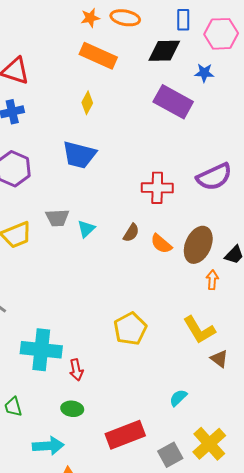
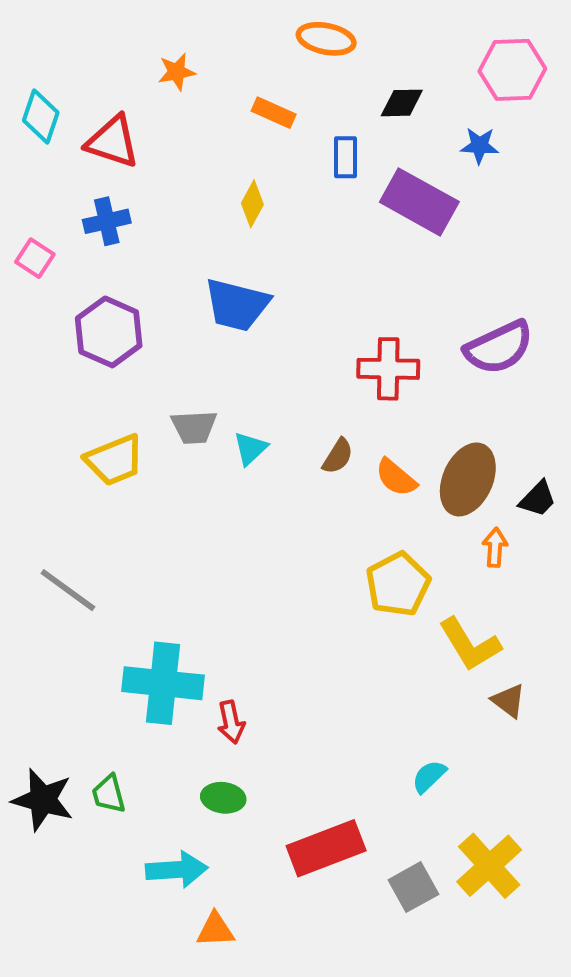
orange star: (90, 18) -> (177, 72), moved
blue rectangle: (183, 20) -> (346, 157), moved
black diamond: (164, 51) -> (402, 103), size x0.7
orange rectangle: (98, 56) -> (274, 113), size x0.6
yellow pentagon: (130, 329) -> (398, 584), moved

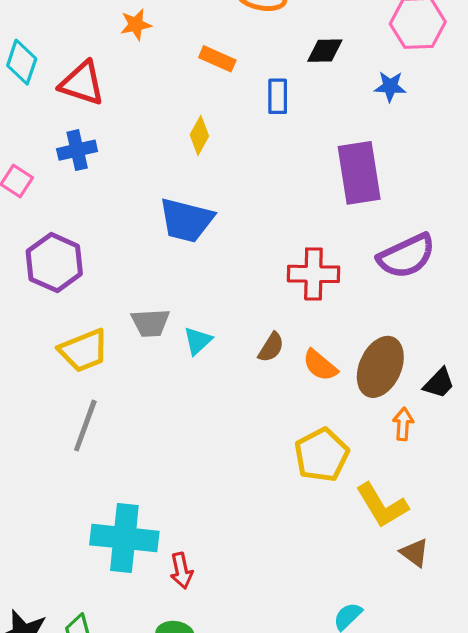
purple rectangle: (419, 202) -> (359, 173), moved, turned 52
purple hexagon: (109, 332) -> (54, 263), moved
gray line: (68, 590) -> (85, 426), moved, turned 74

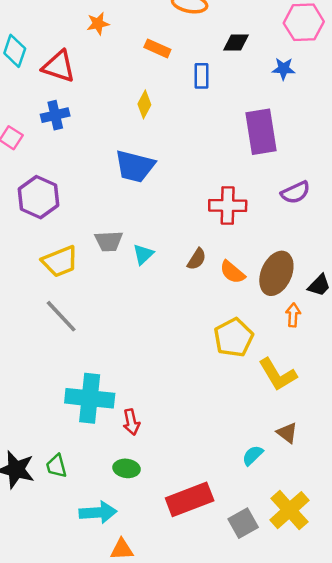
purple semicircle: (406, 256) -> (295, 192), size x0.7
gray line: (85, 426) -> (61, 316), turned -63
brown triangle: (415, 553) -> (287, 433), moved

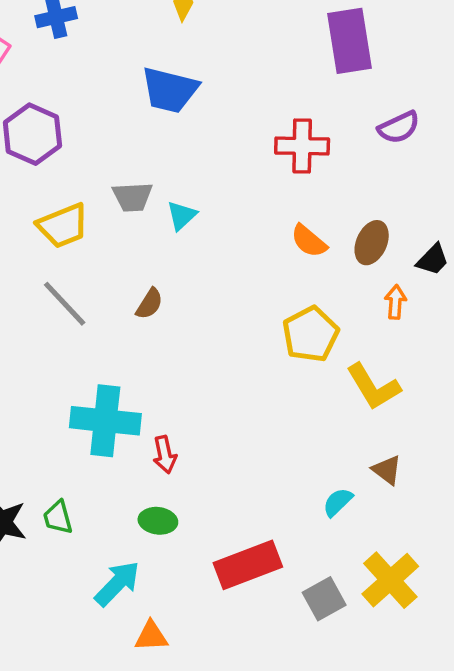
brown semicircle: (197, 259) -> (149, 304), moved
brown ellipse: (276, 273) -> (372, 243), size x0.7
cyan arrow: (98, 512) -> (117, 584), turned -42

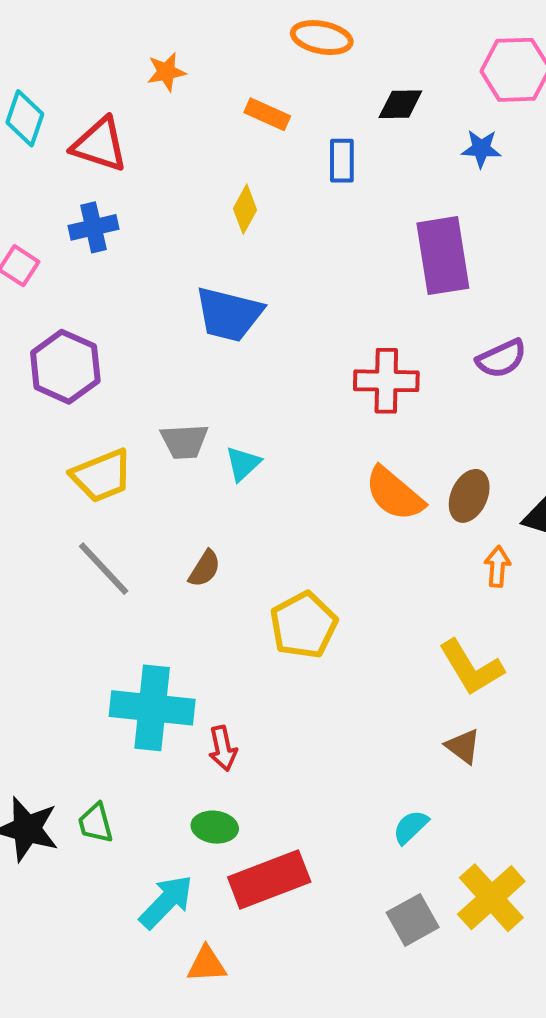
orange semicircle: (309, 241) -> (394, 494), size x1.4
yellow pentagon: (311, 334) -> (304, 625), moved
brown triangle: (387, 470) -> (463, 746), moved
cyan semicircle: (338, 502) -> (411, 827), moved
red rectangle: (248, 565) -> (269, 880), moved

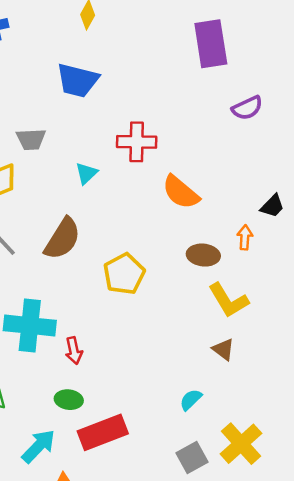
red cross: (386, 381) -> (137, 142), moved
gray trapezoid: (184, 441) -> (31, 139), moved
brown ellipse: (469, 496) -> (203, 255), moved, turned 72
brown semicircle: (205, 569) -> (62, 239), size x1.8

